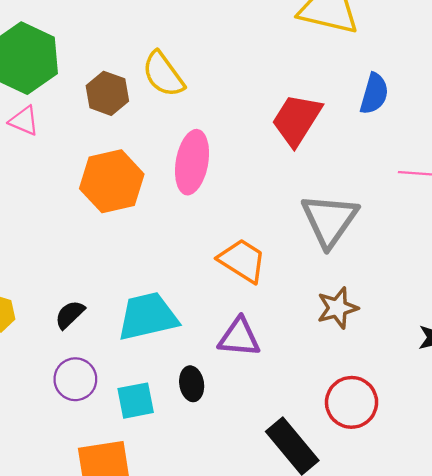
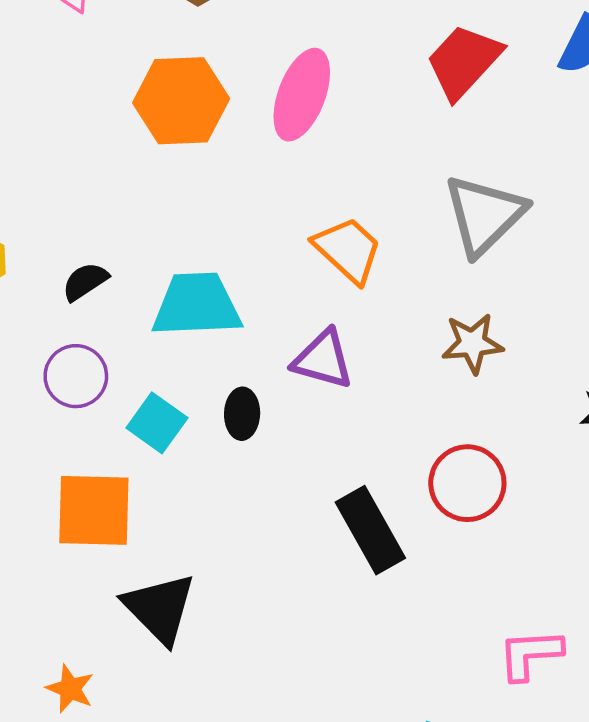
cyan square: (136, 401) -> (157, 423), turned 36

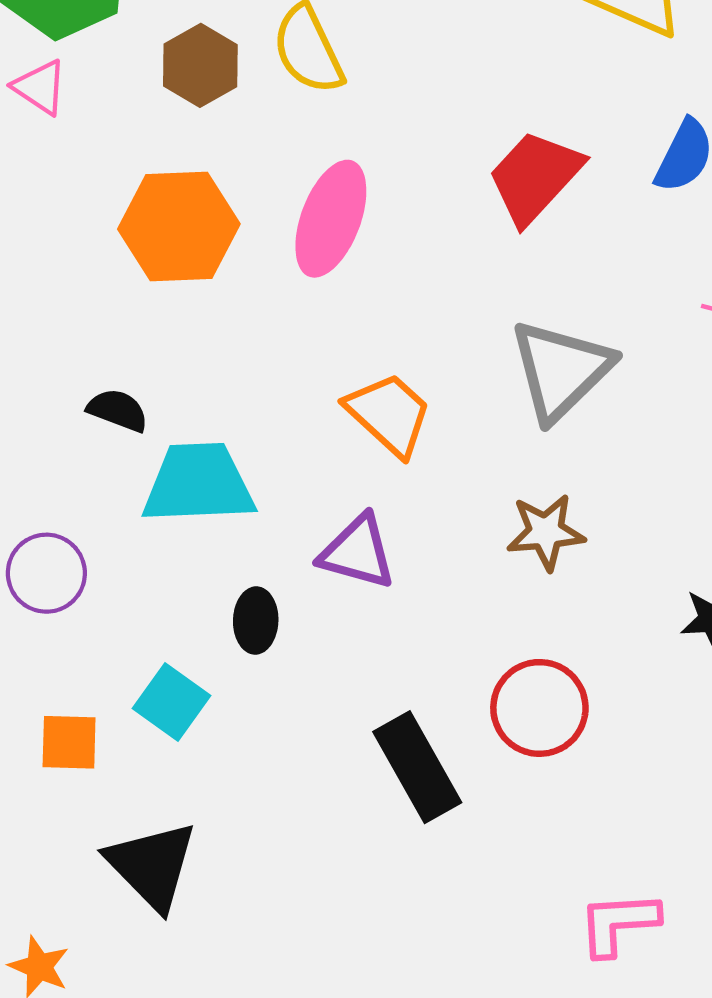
black semicircle: (85, 281) -> (118, 410), moved, turned 54
cyan square: (157, 423) -> (172, 702), moved
orange square: (94, 510) -> (69, 742), size x0.6

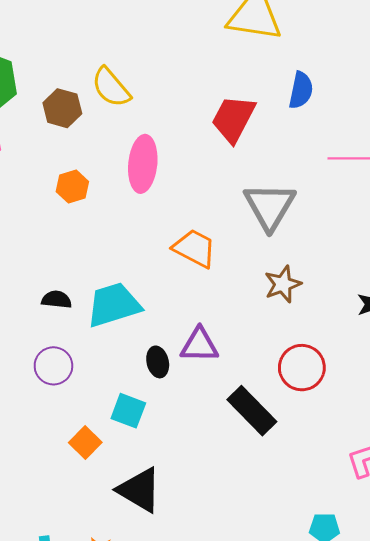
orange hexagon: (179, 226) -> (72, 187), size x0.6
black semicircle: (118, 410) -> (56, 300), moved
purple triangle: (358, 552) -> (199, 345), moved
orange square: (69, 742) -> (85, 442), turned -32

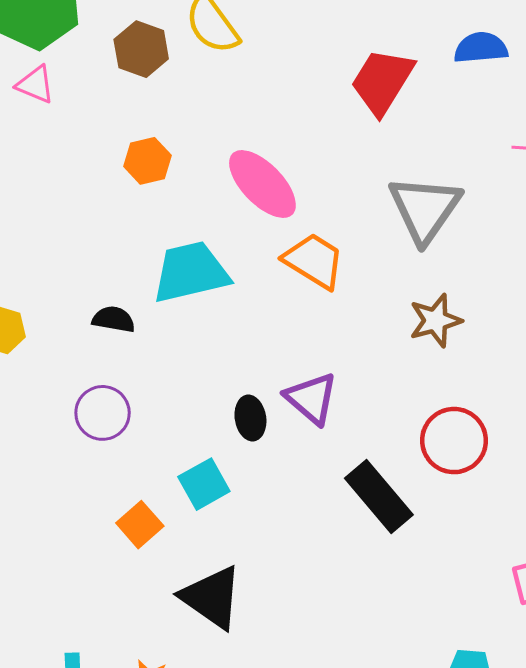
blue semicircle: (301, 90) -> (481, 48), turned -111
pink ellipse: (143, 164) -> (262, 184), moved, turned -54
cyan trapezoid: (114, 305) -> (191, 272), moved
purple triangle: (199, 345) -> (311, 398), turned 36
cyan square: (128, 411) -> (204, 484), turned 36

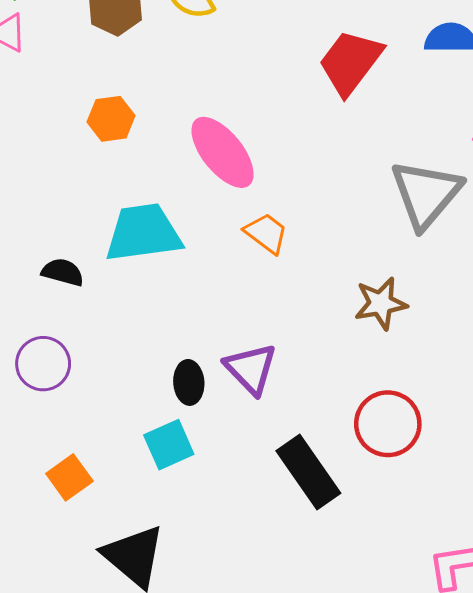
gray triangle: (425, 209) -> (426, 194), moved
orange trapezoid: (314, 261) -> (266, 233), size x0.7
cyan square: (204, 484) -> (169, 445), moved

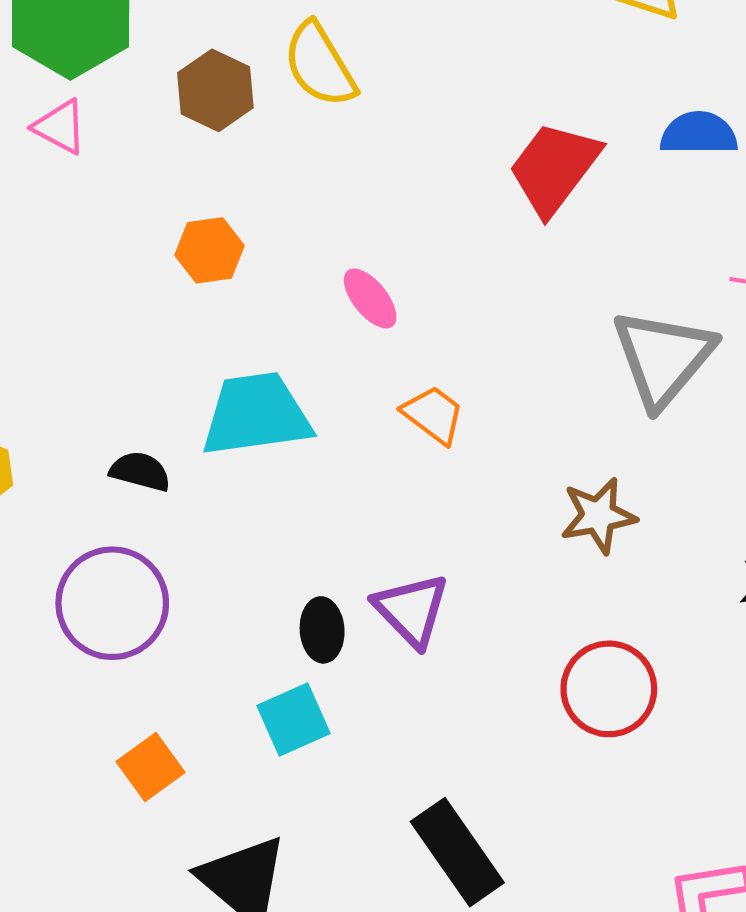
pink ellipse: (223, 152) -> (370, 298), size x0.6
purple circle: (43, 364) -> (112, 603), size x1.4
black rectangle: (308, 472) -> (457, 852), moved

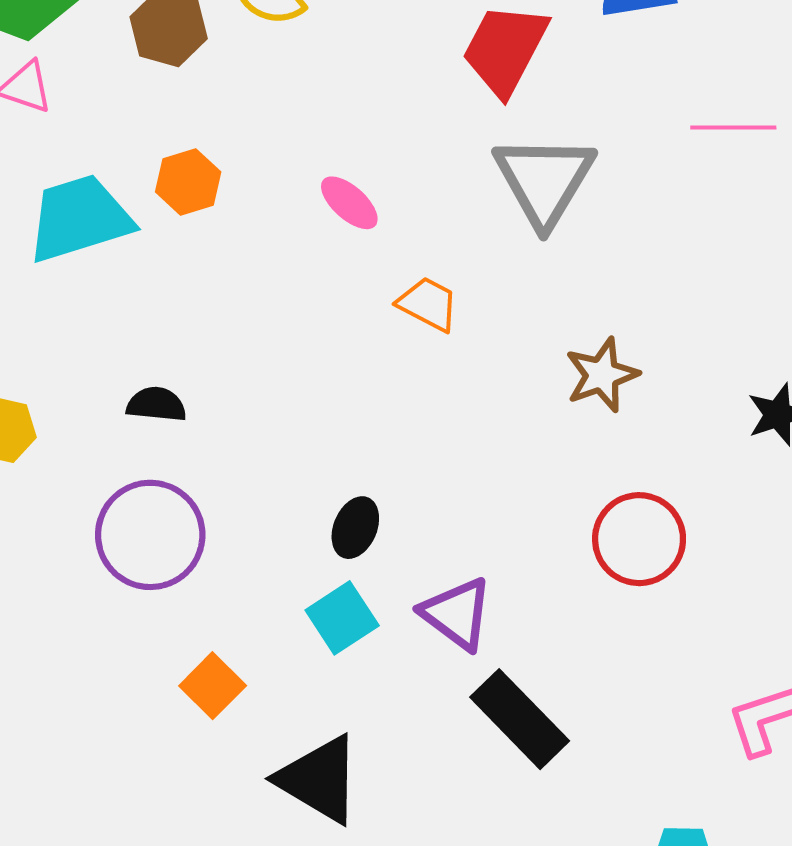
gray triangle: (663, 358) -> (544, 180), moved
cyan trapezoid: (256, 414) -> (79, 218), moved
purple triangle: (411, 610) -> (457, 614), moved
black ellipse: (322, 630) -> (355, 528), turned 36

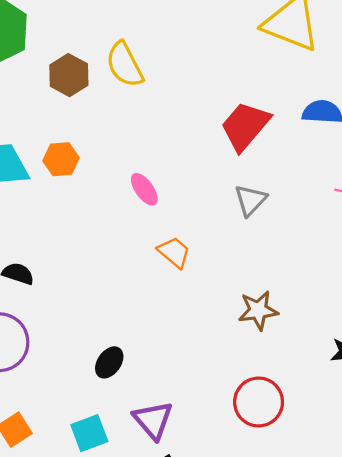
gray triangle: (544, 180) -> (250, 200), size x0.6
cyan square: (342, 618) -> (89, 433), moved

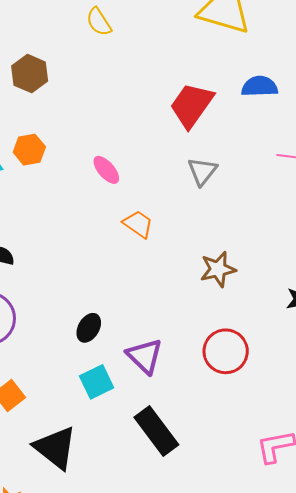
yellow semicircle: (125, 65) -> (99, 22), moved, size x0.7
purple triangle: (153, 420) -> (145, 356), moved
cyan square: (89, 433) -> (97, 382), moved

